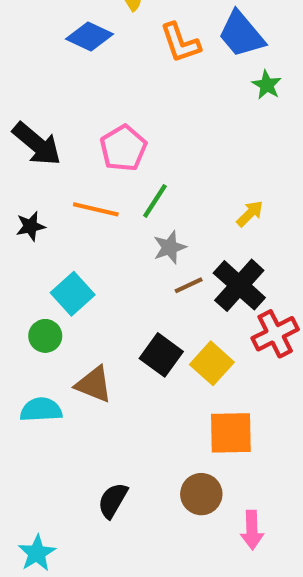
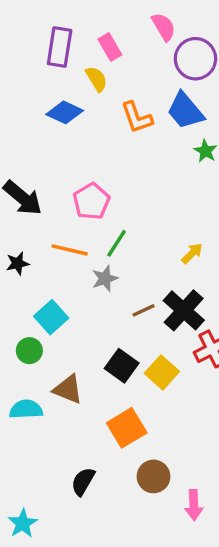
gray star: (170, 247) -> (105, 278), moved
orange square: (231, 433) -> (127, 428), moved, turned -30

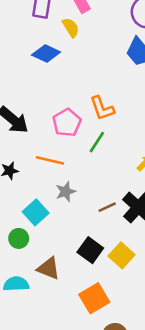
orange L-shape: (137, 117) -> (102, 108), moved
green line: (117, 243) -> (97, 142), moved
gray star: (105, 278) -> (66, 192), moved

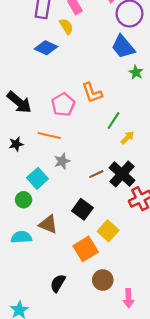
green line: (97, 142) -> (113, 121), moved
yellow square: (122, 255) -> (108, 231), moved

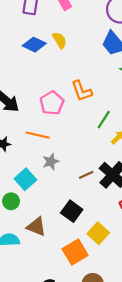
yellow semicircle: (66, 26) -> (60, 40), moved

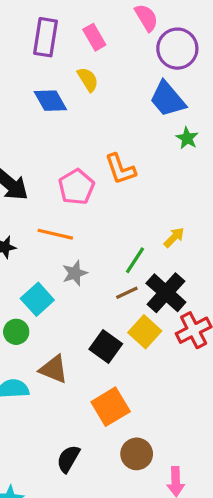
yellow semicircle: (60, 40) -> (88, 79), moved
blue diamond: (34, 45) -> (50, 101), turned 35
green line: (104, 120) -> (135, 260), moved
yellow square: (98, 233) -> (145, 332), moved

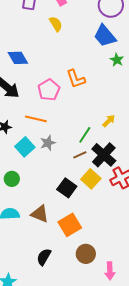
blue diamond: (50, 101) -> (18, 58), moved
cyan square: (37, 299) -> (25, 147), moved
brown triangle: (54, 369) -> (40, 214), moved

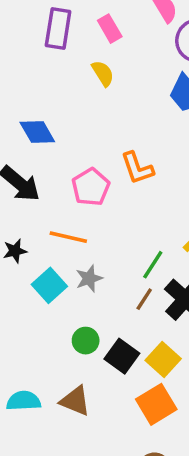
brown line: (80, 155) -> (144, 299), turned -32
green circle: (12, 179) -> (86, 341), moved
yellow square: (91, 179) -> (163, 359), moved
orange square: (70, 225) -> (156, 404), moved

